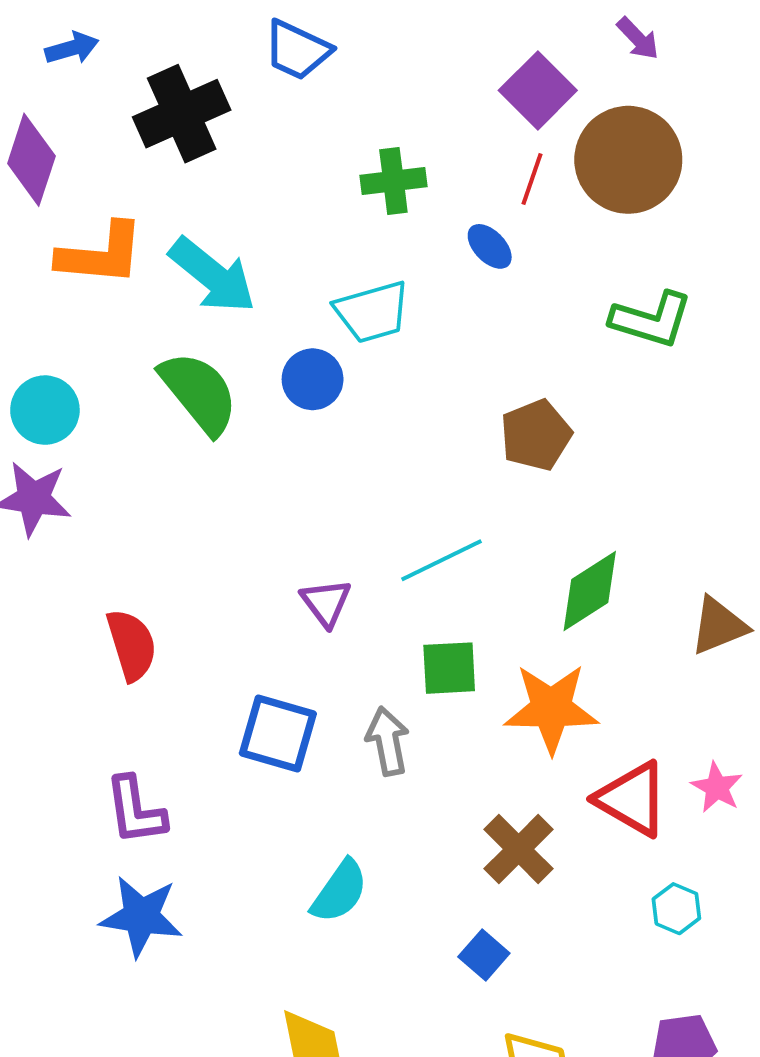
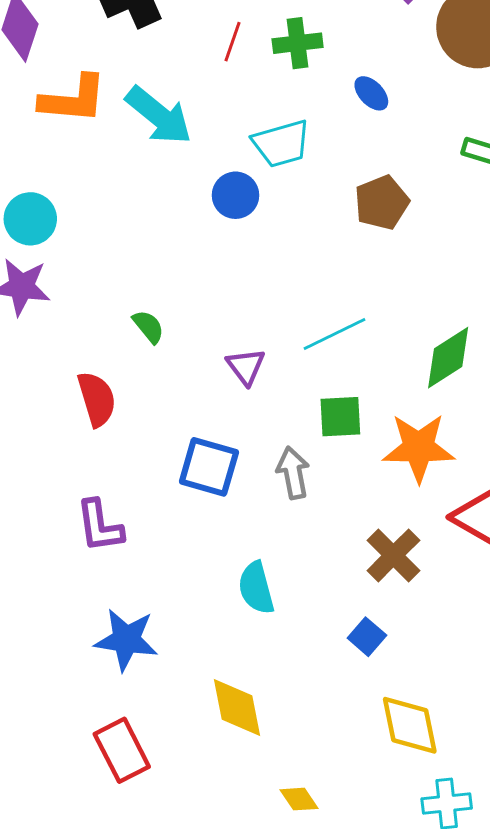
red line: (532, 179) -> (233, 42), moved
green semicircle: (199, 393) -> (148, 327), moved, size x0.5
brown pentagon: (536, 435) -> (382, 203), moved
cyan semicircle: (339, 891) -> (256, 588), turned 130
blue star: (141, 916) -> (126, 640), moved

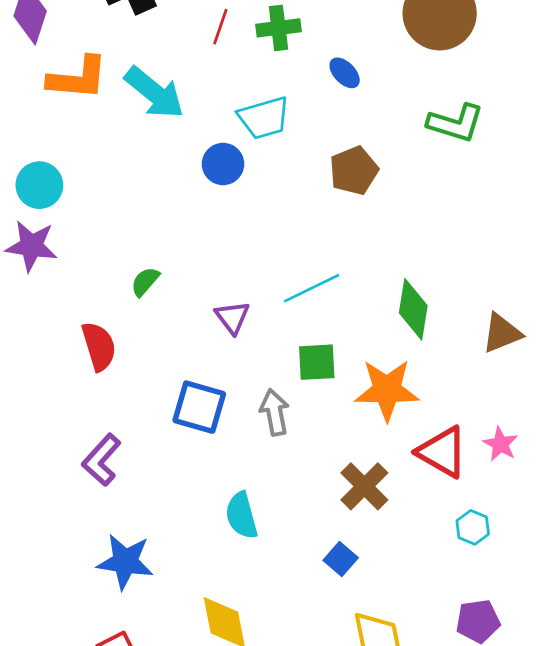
green semicircle: (148, 327) -> (145, 282), turned -100
green diamond: (448, 358) -> (413, 309), turned -48
purple L-shape: (100, 526) -> (101, 460), turned 50

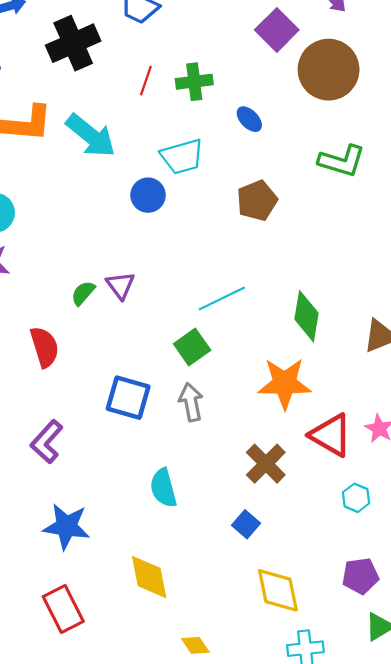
purple triangle: (232, 317) -> (120, 285), moved
green square: (317, 362) -> (192, 347), moved, turned -32

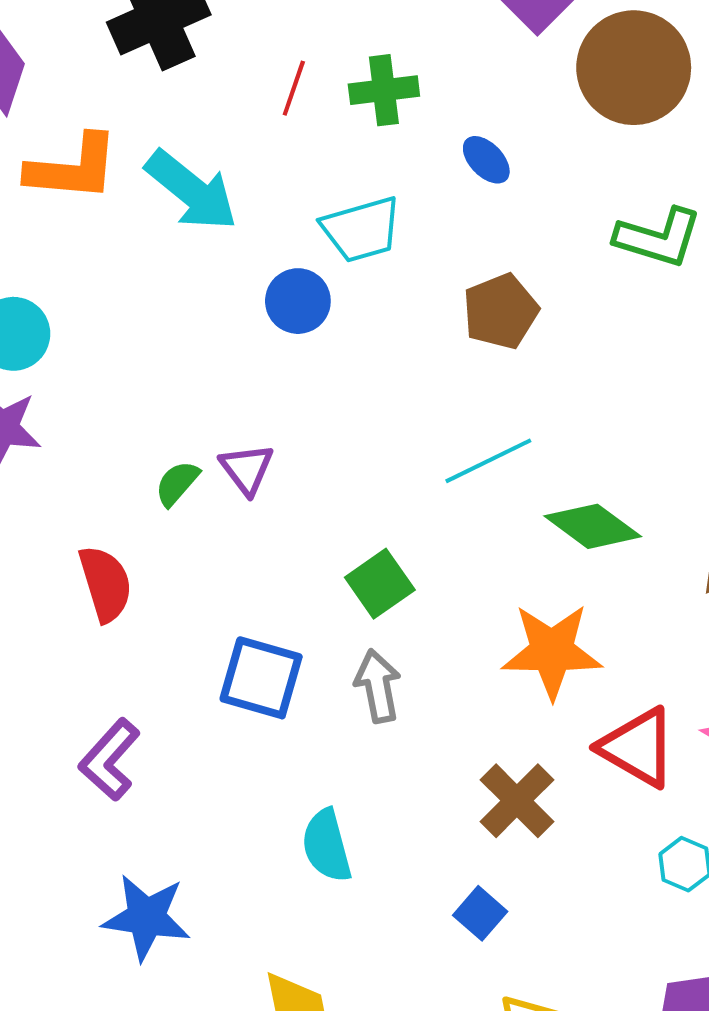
cyan line: (222, 299) -> (488, 461), moved
green diamond: (307, 316) -> (593, 526), turned -63

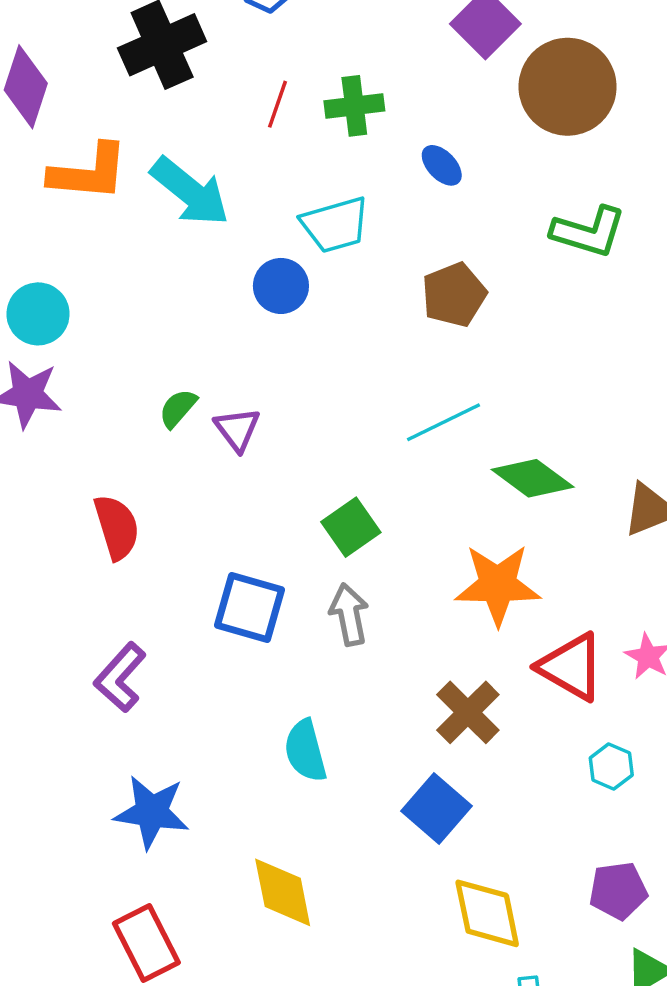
green semicircle: (177, 483) -> (178, 408), moved
blue square: (480, 913) -> (436, 808), size x1.5

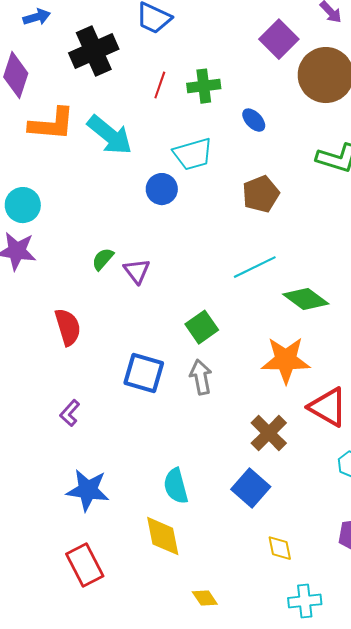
purple L-shape: (120, 677) -> (70, 413), size x0.7
cyan semicircle: (305, 751) -> (176, 486), moved
yellow diamond: (487, 913) -> (280, 548), size x0.6

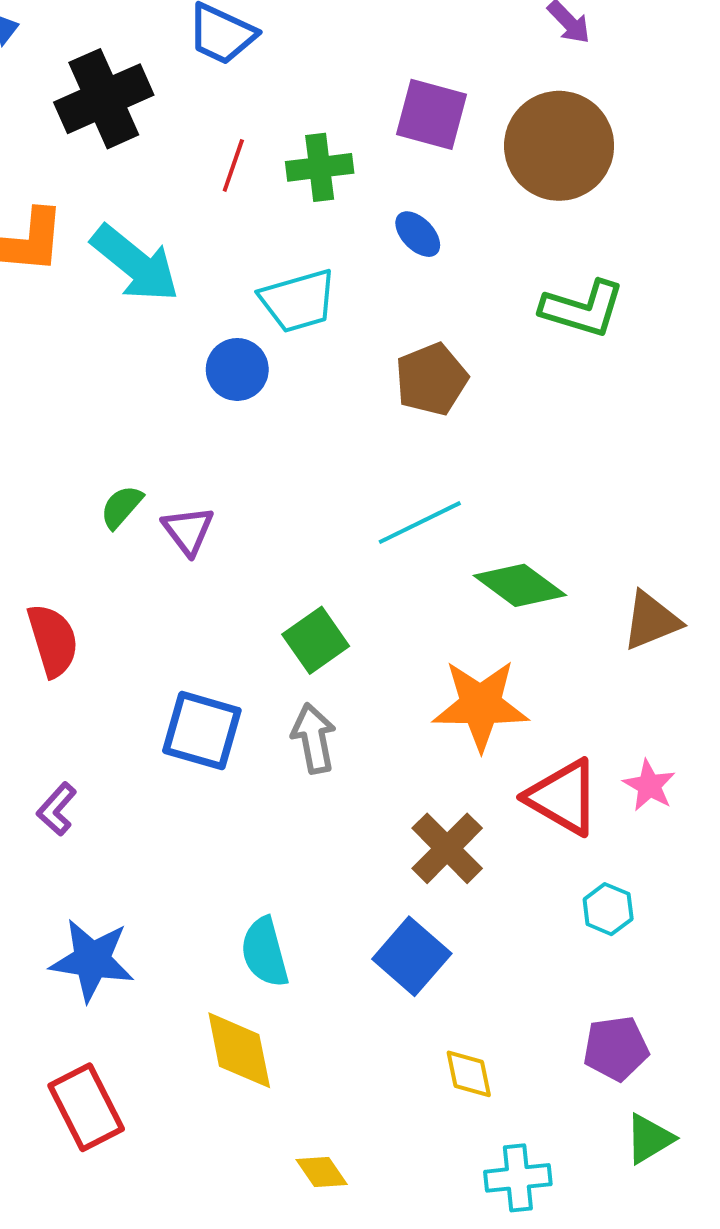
purple square: (279, 39) -> (431, 114), moved, turned -30

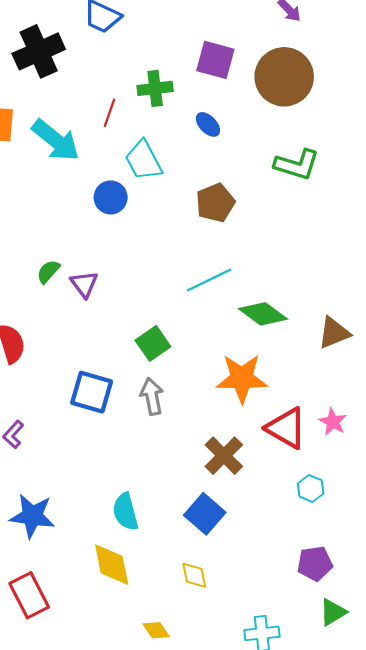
red line: (233, 165) -> (110, 113), moved
cyan trapezoid: (298, 301) -> (143, 160), turned 78
yellow diamond: (469, 1074) -> (194, 575), moved

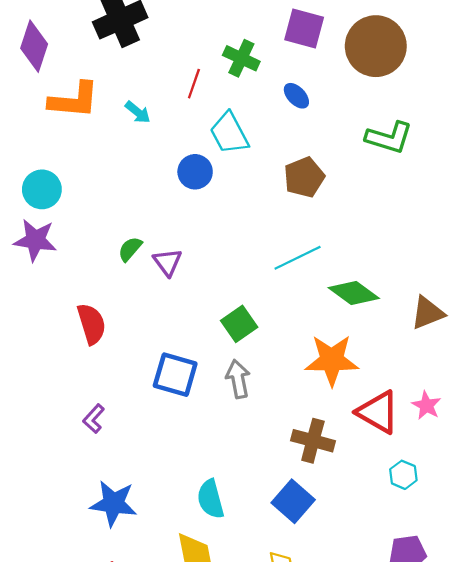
green cross: (155, 88) -> (241, 58), turned 32
cyan arrow: (56, 140) -> (138, 112), size x0.5
brown cross: (224, 456) -> (313, 441), turned -30

